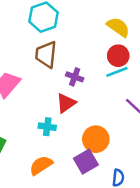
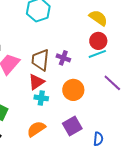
brown trapezoid: (46, 54) -> (40, 60), moved
red triangle: (66, 103) -> (36, 82), moved
orange circle: (96, 139) -> (73, 90), moved

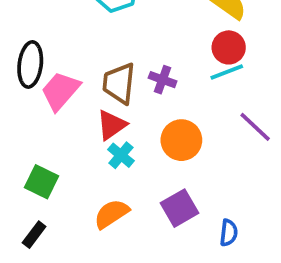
cyan cross: (41, 98) -> (121, 155), turned 32

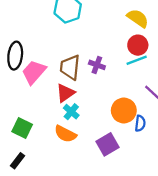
orange circle: (181, 140) -> (124, 110), moved
orange semicircle: (111, 214) -> (65, 134), moved, turned -120
blue semicircle: (229, 233) -> (140, 123), moved

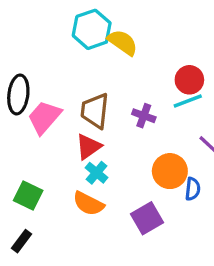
yellow semicircle: (138, 18) -> (123, 42), moved
purple cross: (97, 65) -> (144, 116), moved

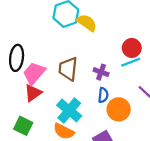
red triangle: (88, 147) -> (33, 93), moved
cyan cross: (97, 173) -> (69, 111), size x1.6
blue semicircle: (193, 189) -> (103, 95), moved

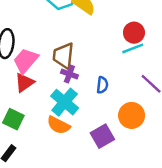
purple cross: (101, 72) -> (69, 74), moved
orange circle: (119, 109) -> (132, 115), moved

